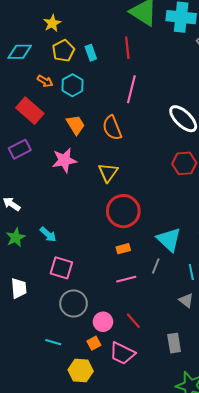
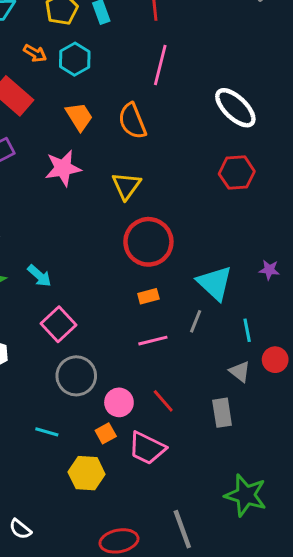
pink square: (61, 268) -> (59, 324), turned 30
gray rectangle: (174, 343) -> (222, 413), moved

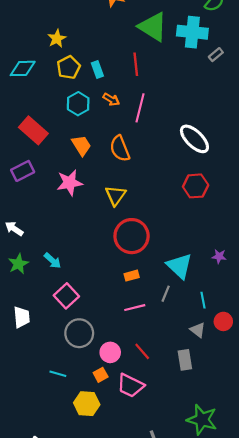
orange arrow: (35, 53) -> (111, 99), moved

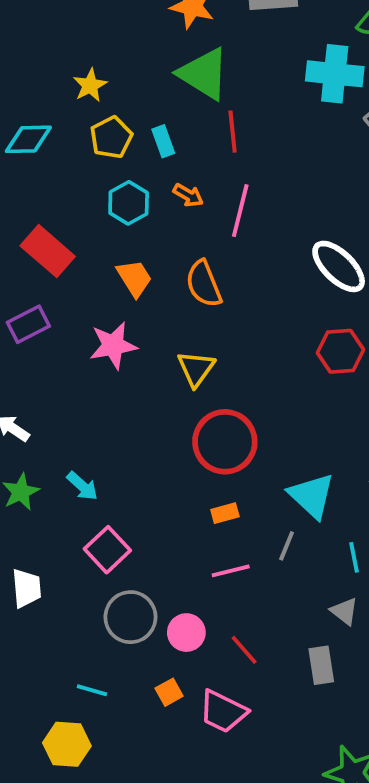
green triangle: (153, 27) -> (204, 74), moved
pink circle: (110, 352) -> (186, 633), moved
yellow hexagon: (87, 404) -> (67, 744), moved

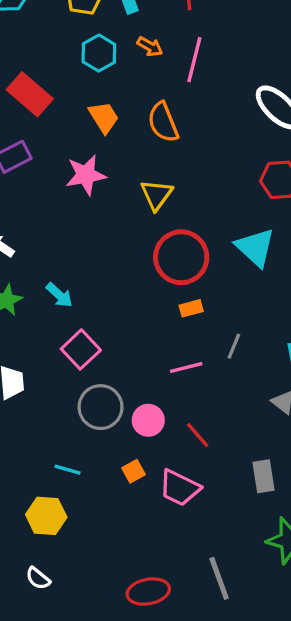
cyan triangle: (312, 496) -> (255, 247), moved
orange rectangle: (225, 513) -> (191, 308), moved
gray rectangle: (321, 665) -> (264, 476), moved

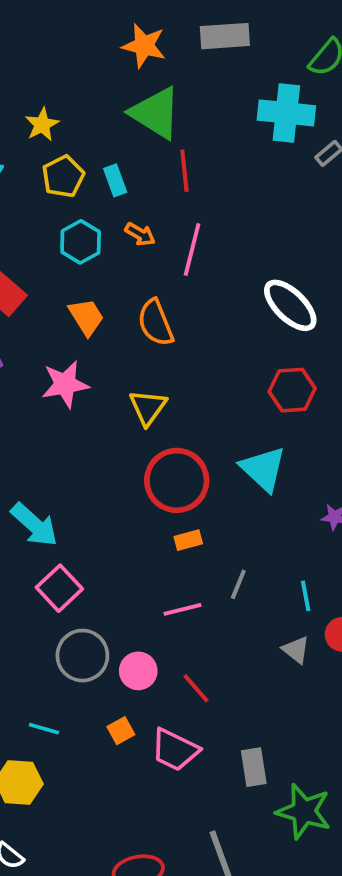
cyan arrow: (59, 295) -> (34, 525), size x1.5
gray rectangle: (264, 476) -> (254, 767), moved

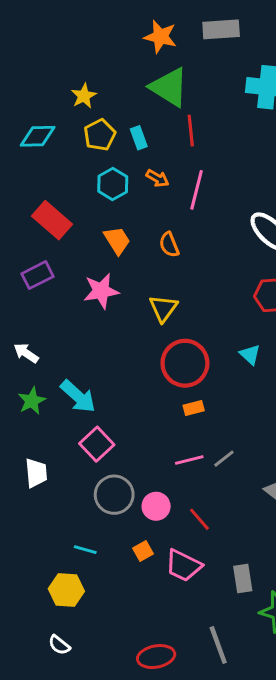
orange semicircle: (156, 323) -> (169, 245), size x0.7
cyan triangle: (263, 469) -> (250, 355), size x0.6
gray line: (238, 584) -> (224, 459), moved, turned 30

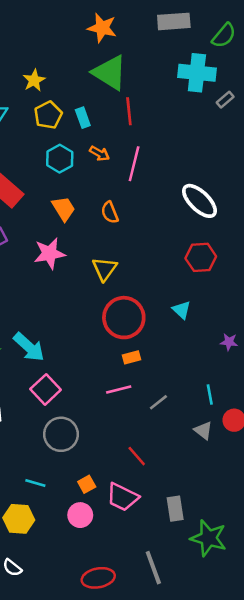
gray rectangle: (221, 29) -> (174, 21), moved
pink line: (189, 460) -> (119, 389), moved
pink circle: (156, 506) -> (80, 515), moved

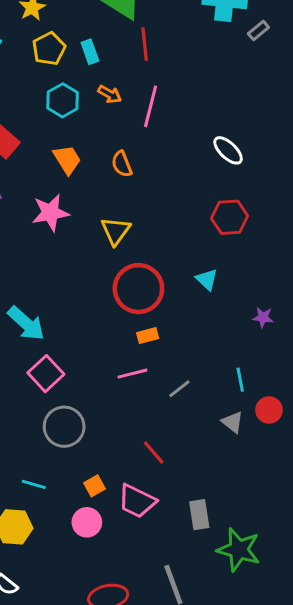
white ellipse: (199, 201) -> (228, 150), size x0.7

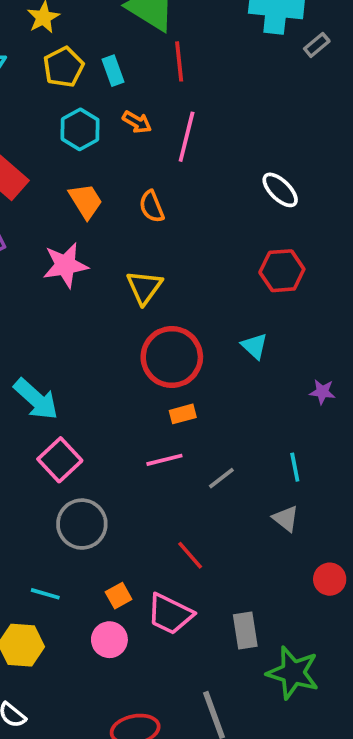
red circle: (269, 410) -> (330, 579), moved

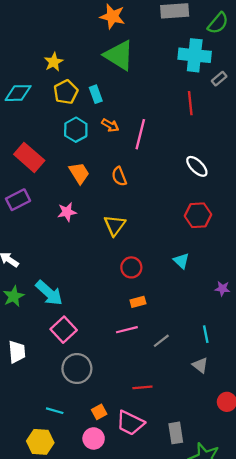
red line: (179, 61) -> (190, 103), moved
pink star: (65, 265) -> (67, 212), size x0.7
red circle: (172, 357) -> (131, 267), size x0.6
red line: (190, 555) -> (142, 387), turned -54

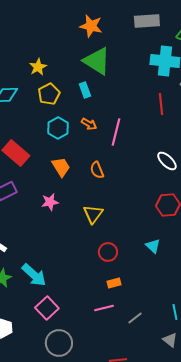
cyan rectangle: (96, 94) -> (85, 90), moved

